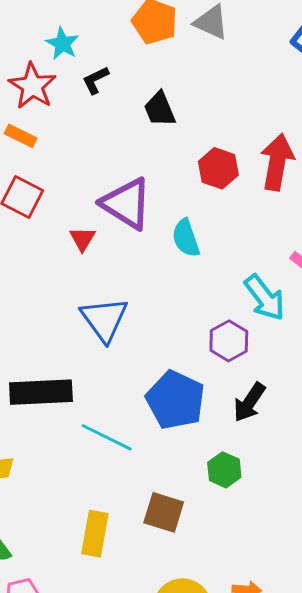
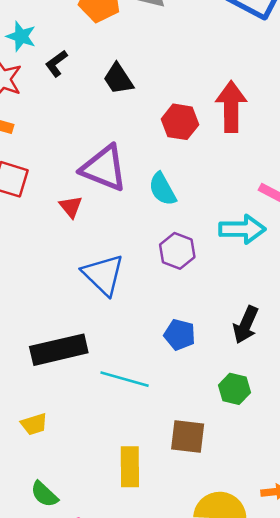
cyan arrow: (265, 298) -> (242, 229), turned -42
purple hexagon: (229, 341) -> (177, 251), moved
blue pentagon: (175, 400) -> (180, 335), size x0.6

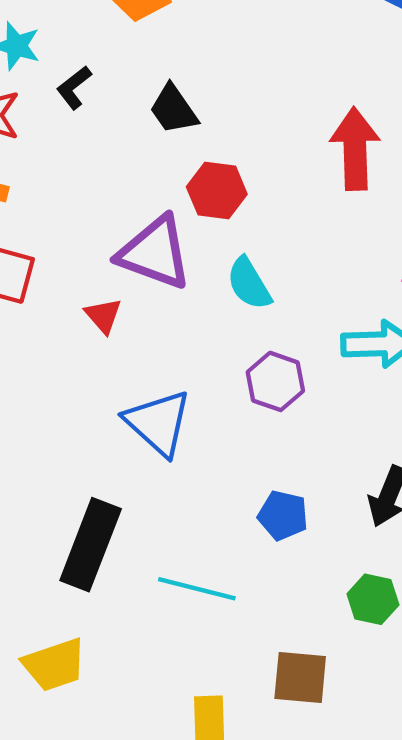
red hexagon: (180, 122) -> (217, 191), moved
black rectangle: (59, 350) -> (91, 545), turned -54
yellow trapezoid: (34, 424) -> (54, 665), size x1.5

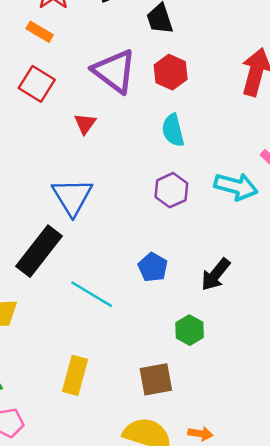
purple triangle: (155, 253) -> (114, 71), moved
blue triangle: (158, 423) -> (72, 197), moved
brown square: (300, 678) -> (156, 379), moved, turned -32

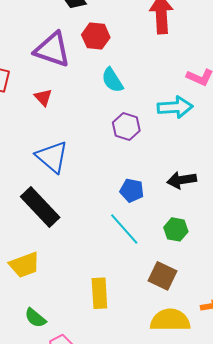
black rectangle: (39, 251) -> (40, 207), turned -63
black arrow: (216, 274) -> (182, 180), turned 60
cyan line: (92, 294) -> (124, 229), moved, turned 36
brown square: (156, 379) -> (163, 276), turned -36

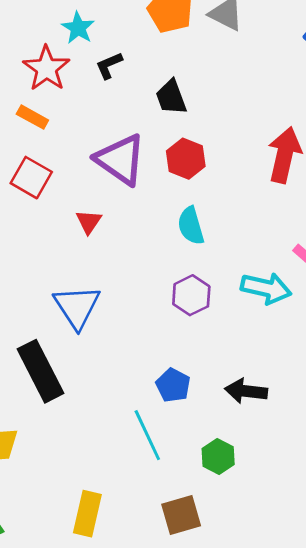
brown square: (163, 276) -> (181, 515), turned 32

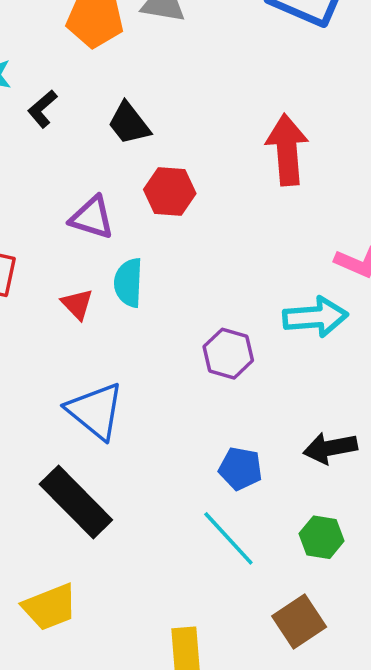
purple triangle: (121, 160) -> (92, 218), size x0.7
cyan semicircle: (191, 226) -> (128, 283), moved, turned 36

